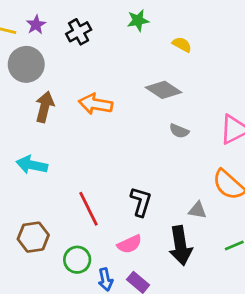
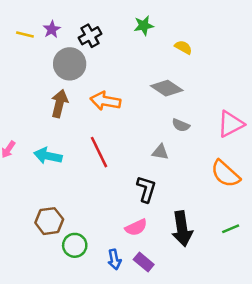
gray circle: (26, 64) -> (70, 64), moved
red line: (88, 209) -> (99, 152), moved
gray triangle: (197, 210) -> (160, 152), moved
green circle: (77, 260) -> (75, 245), moved

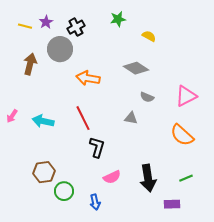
brown arrow: (59, 103) -> (30, 64), moved
black L-shape: (146, 189) -> (97, 147), moved
purple rectangle: (144, 262) -> (172, 204), moved, turned -42

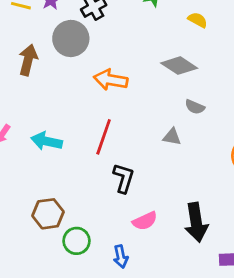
red line: (83, 118) -> (104, 137), turned 45

